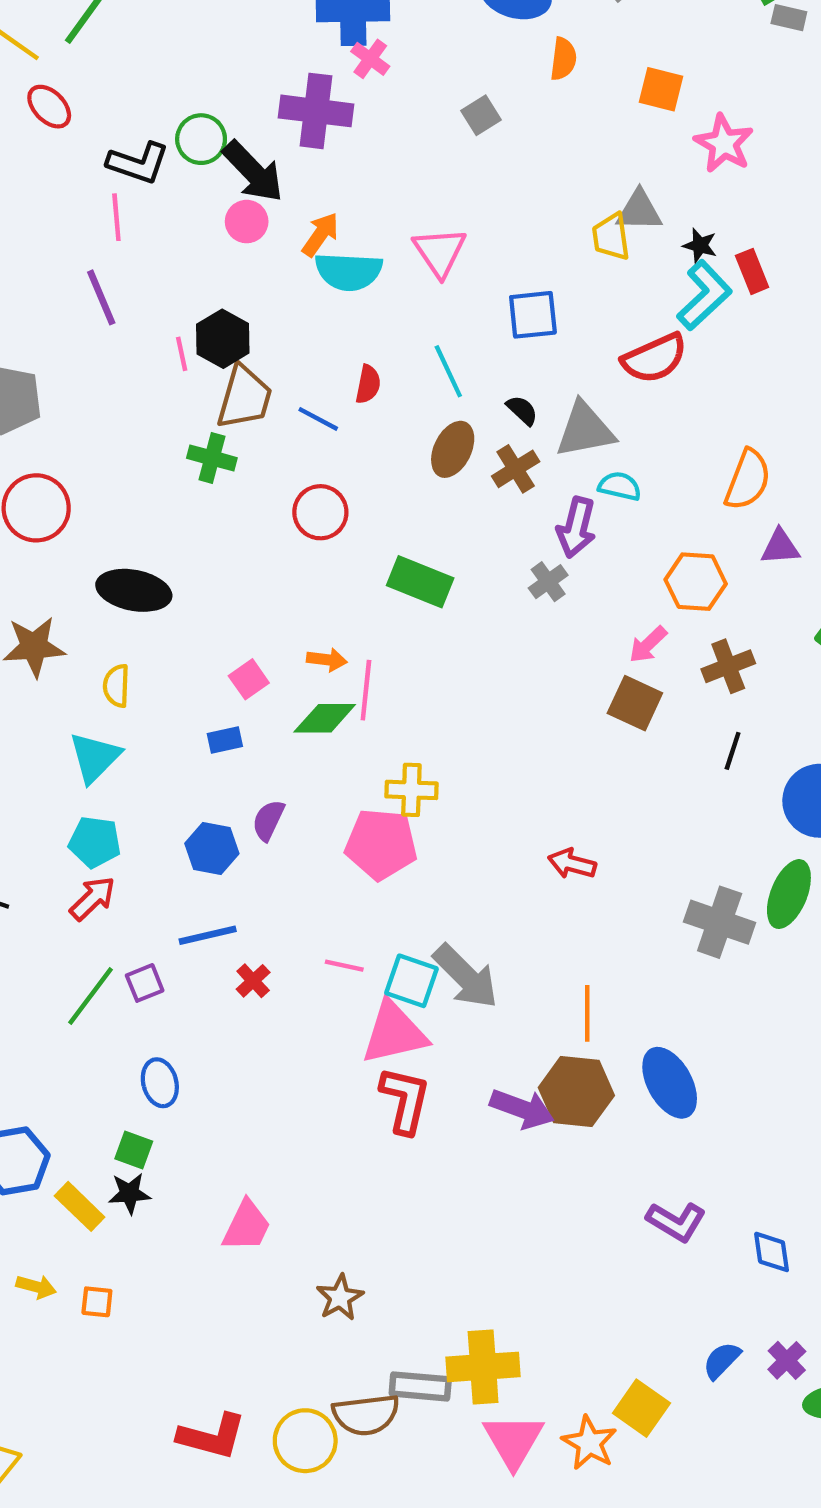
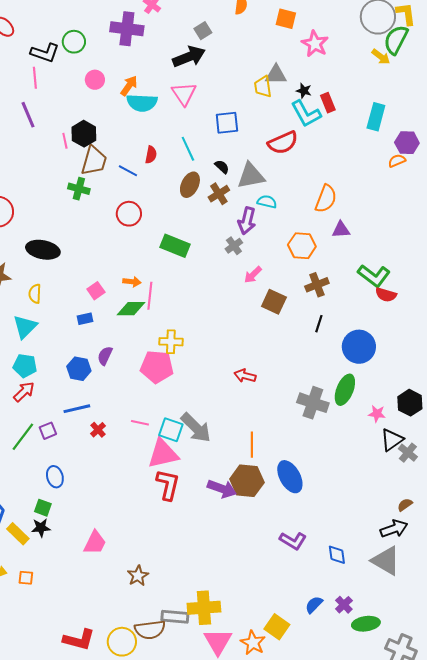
black arrow: (253, 172) -> (189, 57), moved, turned -68
cyan L-shape: (704, 295) -> (306, 114), turned 104
pink arrow: (648, 645) -> (253, 275), moved

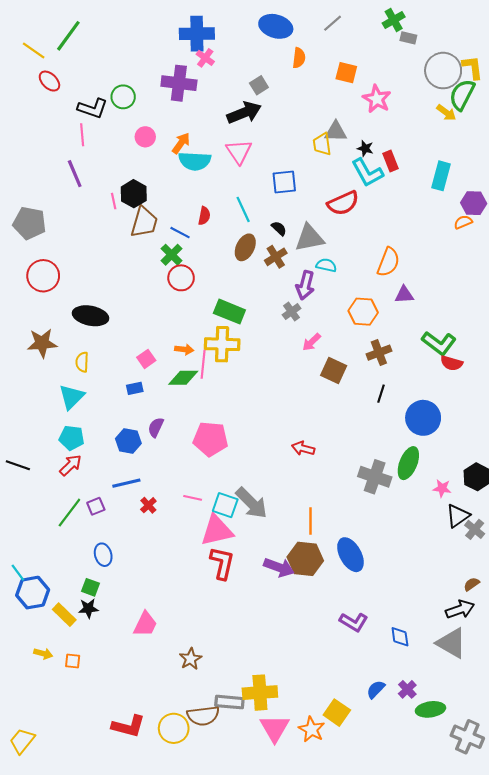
green cross: (79, 189) -> (172, 255), moved, turned 30
yellow cross: (171, 342) -> (222, 344), moved, size x1.4

